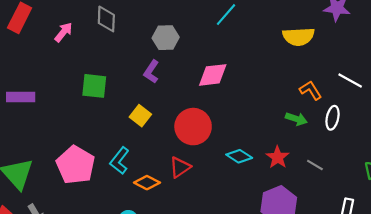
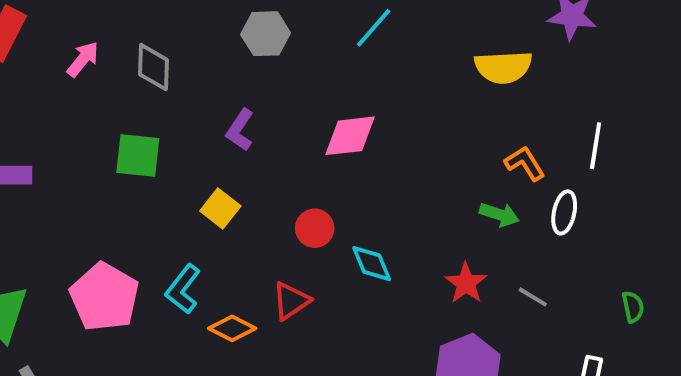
gray diamond: (106, 19) -> (154, 67), moved
gray hexagon: (166, 38) -> (266, 34), moved
white line: (350, 80) -> (596, 146), turned 70
red circle: (193, 127) -> (315, 228), size x0.6
cyan diamond: (239, 156) -> (372, 264), moved, turned 35

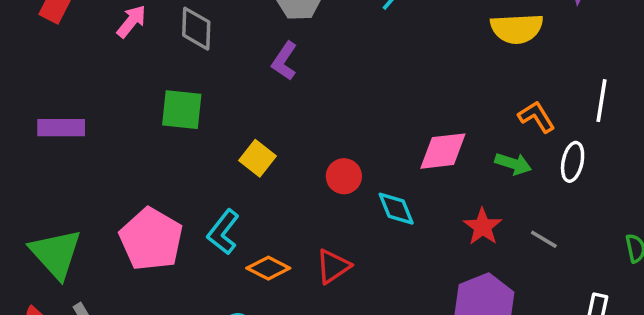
purple L-shape: (240, 130) -> (284, 61), moved
pink diamond: (350, 136) -> (443, 151), moved
red triangle: (291, 301) -> (333, 266), moved

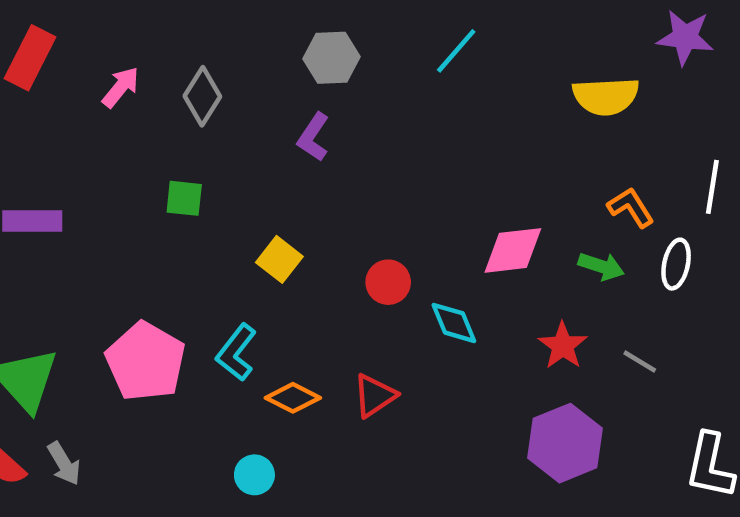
gray diamond: (196, 29) -> (202, 96), turned 30
green square: (182, 110) -> (184, 198), size x0.7

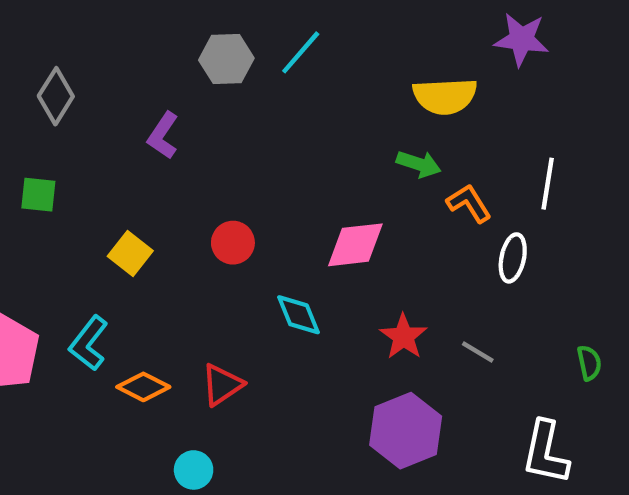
gray hexagon: (331, 58) -> (226, 59), moved
green arrow: (601, 266) -> (419, 164), moved
red circle: (388, 282) -> (233, 243), moved
cyan circle: (254, 475) -> (194, 470), moved

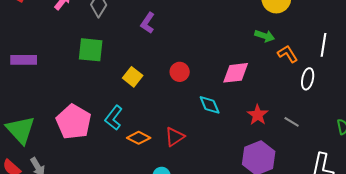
green square: (38, 195) -> (91, 50), size x1.5

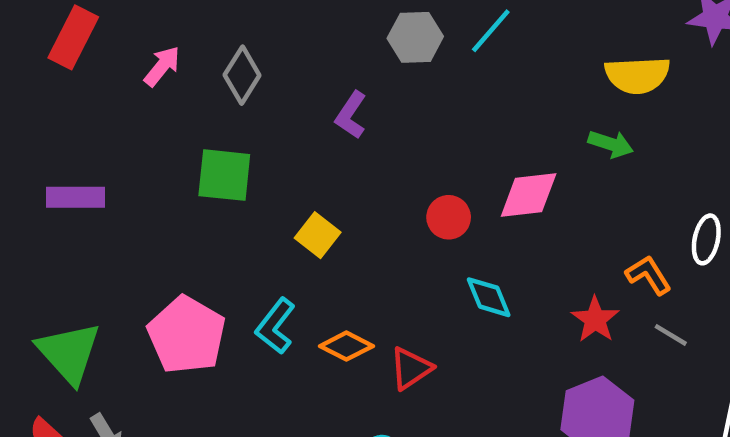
orange L-shape: (288, 54) -> (648, 275), moved
red circle: (180, 72) -> (449, 217), moved
pink diamond: (236, 73) -> (529, 195), moved
orange diamond: (139, 138) -> (346, 346), moved

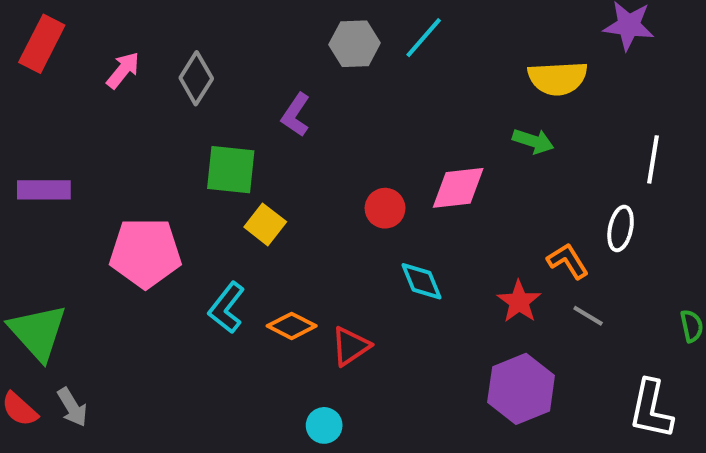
green square: (224, 175) -> (231, 170), moved
pink pentagon: (187, 335) -> (145, 253), moved, turned -30

